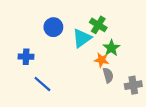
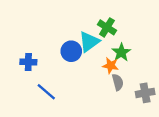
blue circle: (53, 27) -> (71, 51), moved

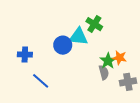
cyan triangle: (89, 42) -> (79, 37), turned 42
green star: (121, 52) -> (108, 61), moved
orange star: (111, 66) -> (120, 58), moved

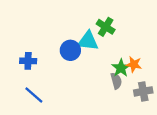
blue line: (41, 81) -> (34, 95), moved

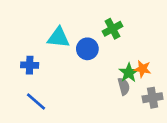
green cross: (106, 27) -> (112, 29), turned 30
cyan triangle: (88, 41) -> (59, 38), moved
blue circle: (70, 50) -> (87, 49), moved

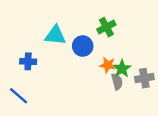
orange star: (143, 69) -> (108, 65), moved
gray cross: (153, 98) -> (144, 78), moved
blue line: (36, 101) -> (19, 96), moved

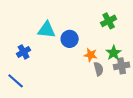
green cross: (106, 27) -> (109, 21), moved
blue cross: (28, 61) -> (24, 52), turned -32
green star: (122, 69) -> (114, 53), moved

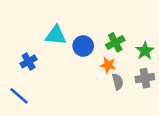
green cross: (109, 21) -> (115, 42), moved
green star: (114, 53) -> (145, 51), moved

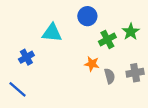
blue circle: (83, 46) -> (87, 16), moved
green star: (145, 51) -> (131, 32), moved
orange star: (108, 65) -> (92, 64), moved

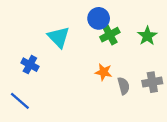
cyan triangle: (52, 33) -> (59, 37), turned 40
green cross: (107, 39) -> (110, 35), moved
blue cross: (26, 57) -> (30, 65), turned -32

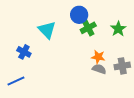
orange star: (104, 72) -> (98, 57), moved
gray semicircle: (124, 86) -> (99, 69), turned -56
blue line: (20, 101) -> (16, 81), turned -66

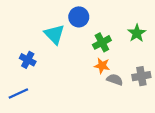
blue circle: (79, 15) -> (79, 17), moved
green cross: (88, 28) -> (102, 42), moved
orange star: (98, 57) -> (102, 66), moved

